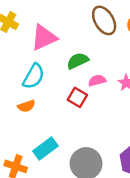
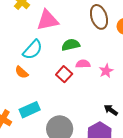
orange semicircle: (26, 106) -> (22, 72), turned 48

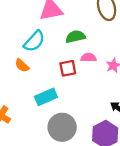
red square: (64, 74) -> (68, 68), turned 35
cyan rectangle: (30, 110) -> (46, 97), moved

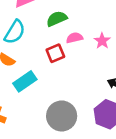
cyan rectangle: (46, 97) -> (25, 81), moved

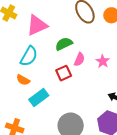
pink semicircle: (75, 38) -> (79, 59), turned 128

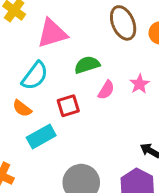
pink star: (103, 61) -> (140, 84), moved
red square: (64, 73) -> (68, 106), moved

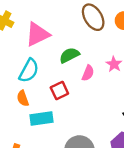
orange semicircle: (22, 108) -> (23, 98), turned 42
cyan rectangle: (41, 136) -> (42, 118), turned 30

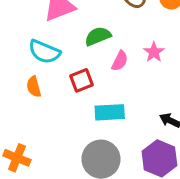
cyan semicircle: (29, 71) -> (44, 52), turned 80
cyan rectangle: (42, 118) -> (110, 112), moved

